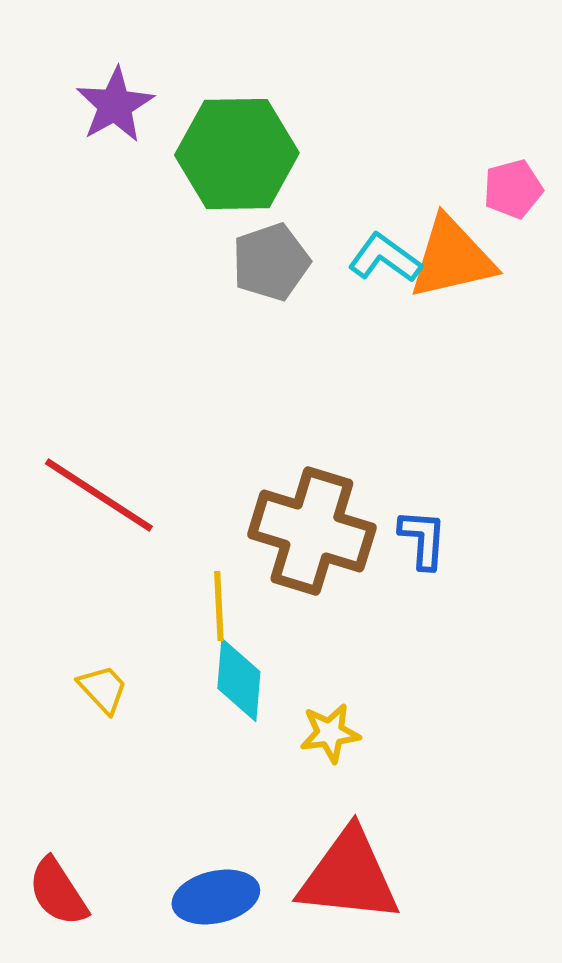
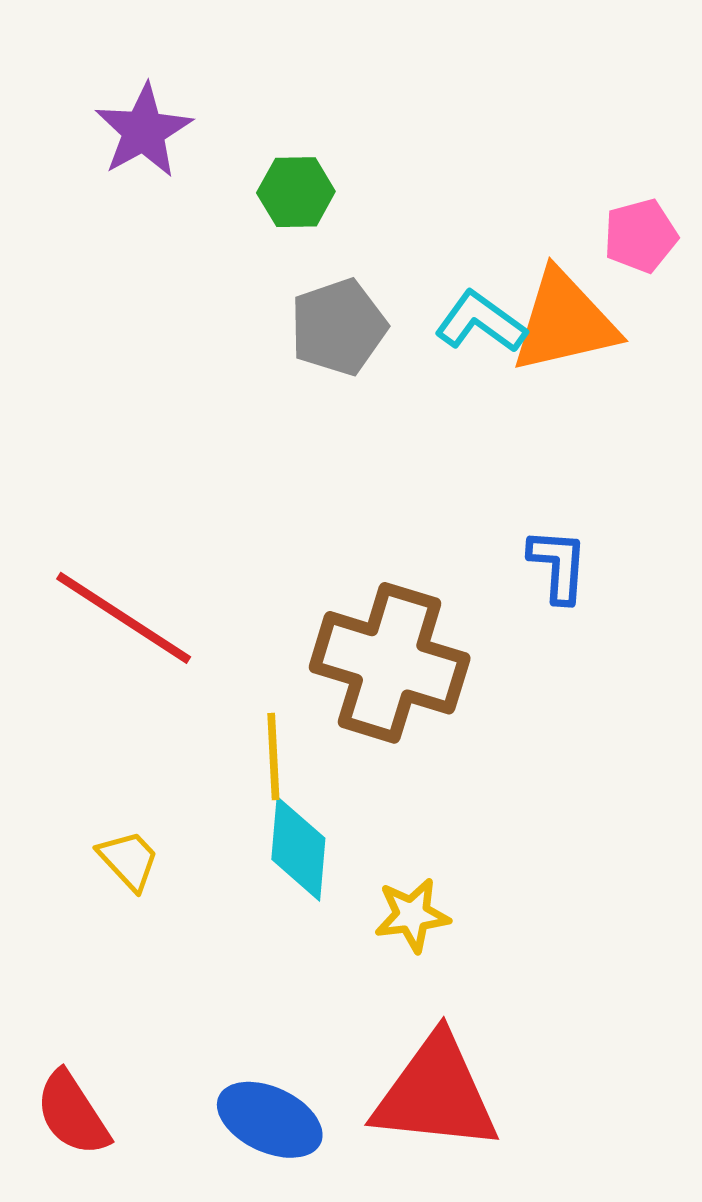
green hexagon: (237, 154) -> (296, 192), size x0.5
blue L-shape: (423, 539) -> (558, 565), moved
blue ellipse: (216, 897) -> (270, 1120), turned 38

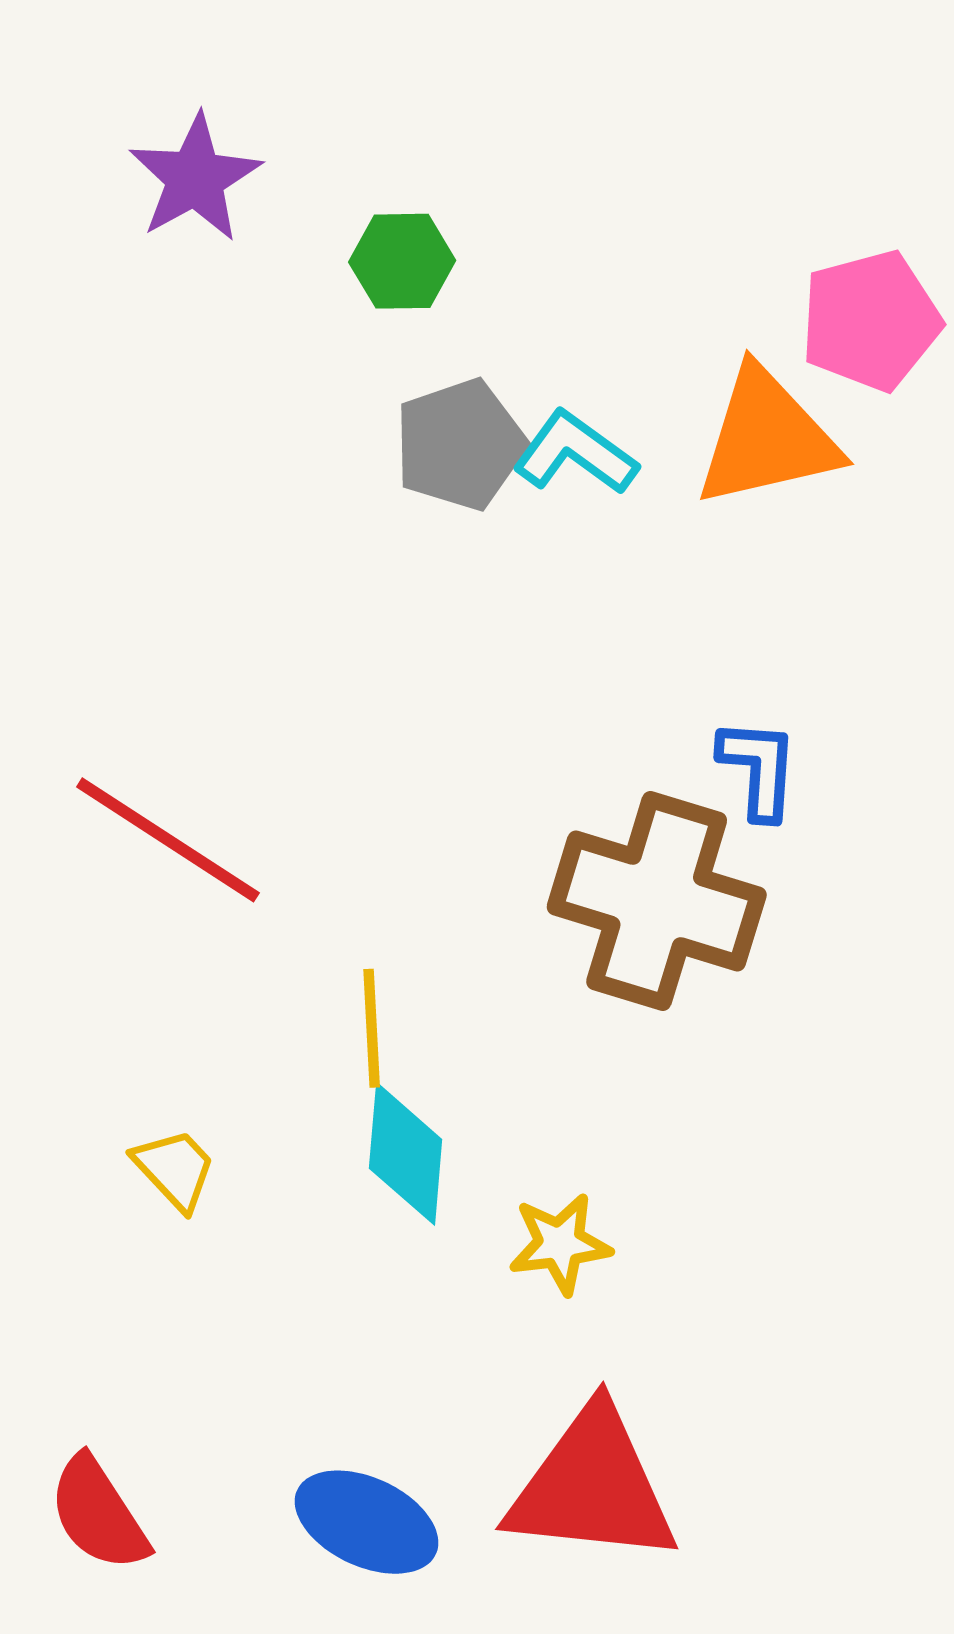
pink pentagon: (641, 236) -> (871, 321), size x1.4
cyan L-shape: (481, 322) -> (575, 453), moved
brown cross: (390, 663) -> (657, 901), moved

